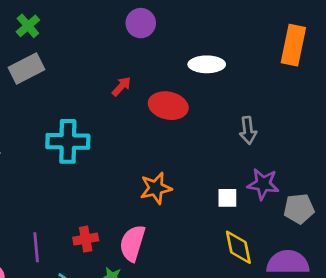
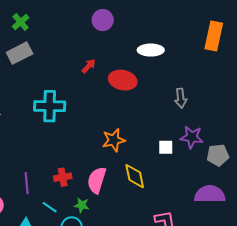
yellow diamond: (238, 247) -> (135, 176), moved

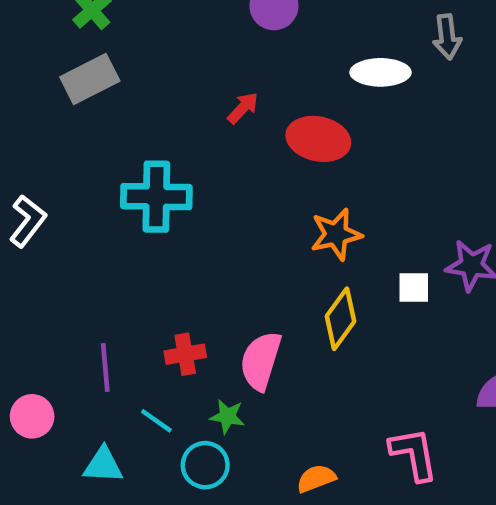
gray arrow: (181, 98) -> (447, 37), moved
orange star: (114, 140) -> (336, 234), moved
yellow diamond: (135, 176) -> (341, 319), moved, turned 48

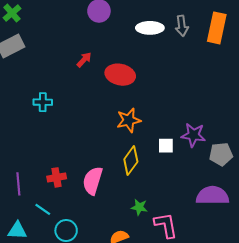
white ellipse: (380, 72) -> (150, 28), moved
cyan cross: (156, 197) -> (43, 102), size x0.6
green star: (227, 416) -> (139, 207), moved

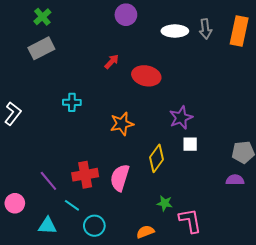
orange star: (129, 120) -> (122, 124), moved
purple star: (193, 135) -> (181, 118), moved, turned -30
red cross: (57, 177) -> (85, 175), size x1.4
purple line: (18, 184) -> (48, 181), turned -35
purple semicircle: (212, 196) -> (235, 180), moved, size x0.6

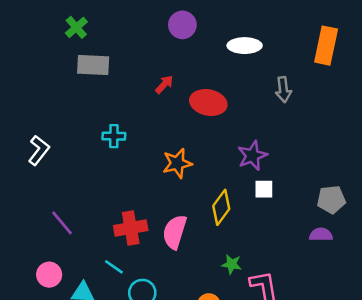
gray arrow: (205, 29) -> (283, 90), moved
gray rectangle: (41, 48) -> (93, 65), moved, turned 30
purple line: (48, 181) -> (62, 223), moved
pink circle: (15, 203) -> (49, 275), moved

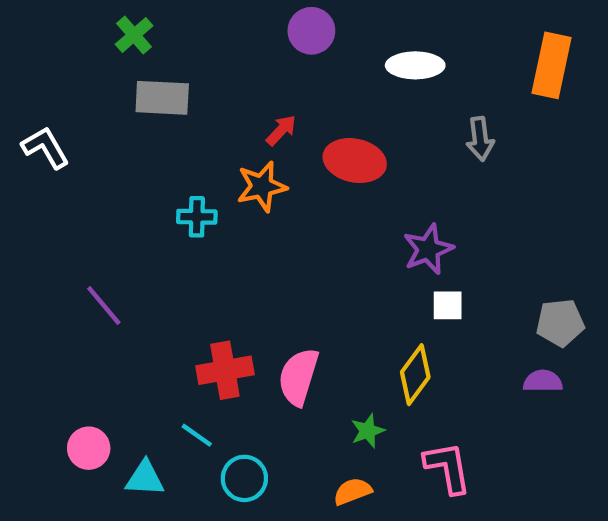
white L-shape: (39, 150) -> (45, 148), moved, turned -68
orange star: (177, 163) -> (262, 186), moved
yellow diamond: (221, 207) -> (415, 375), moved
purple line: (62, 223) -> (104, 305), moved
green star: (232, 264) -> (368, 431), moved, turned -30

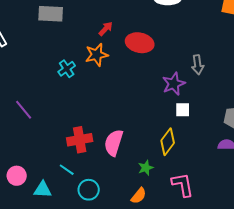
gray arrow: (480, 139) -> (198, 65), moved
cyan cross: (197, 217) -> (67, 69), turned -36
orange semicircle: (353, 491) -> (139, 196), turned 150

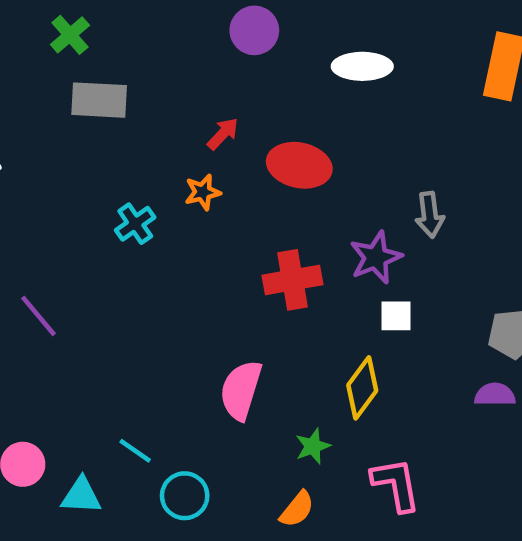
orange star: (97, 55) -> (203, 192), size x0.7
red cross: (80, 140) -> (293, 280), moved

